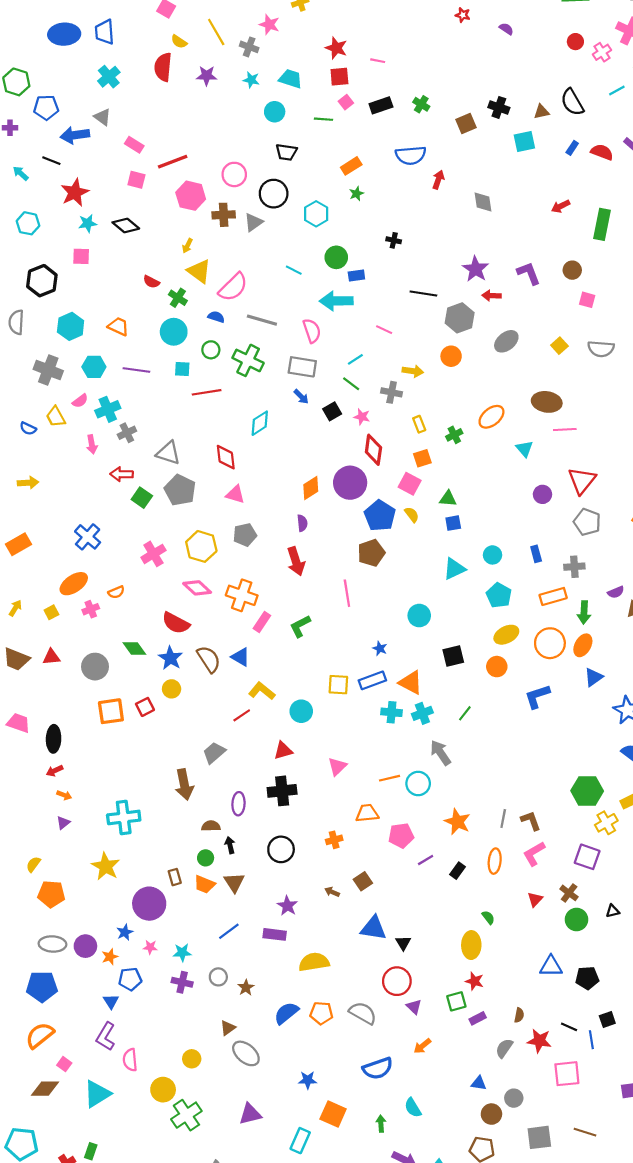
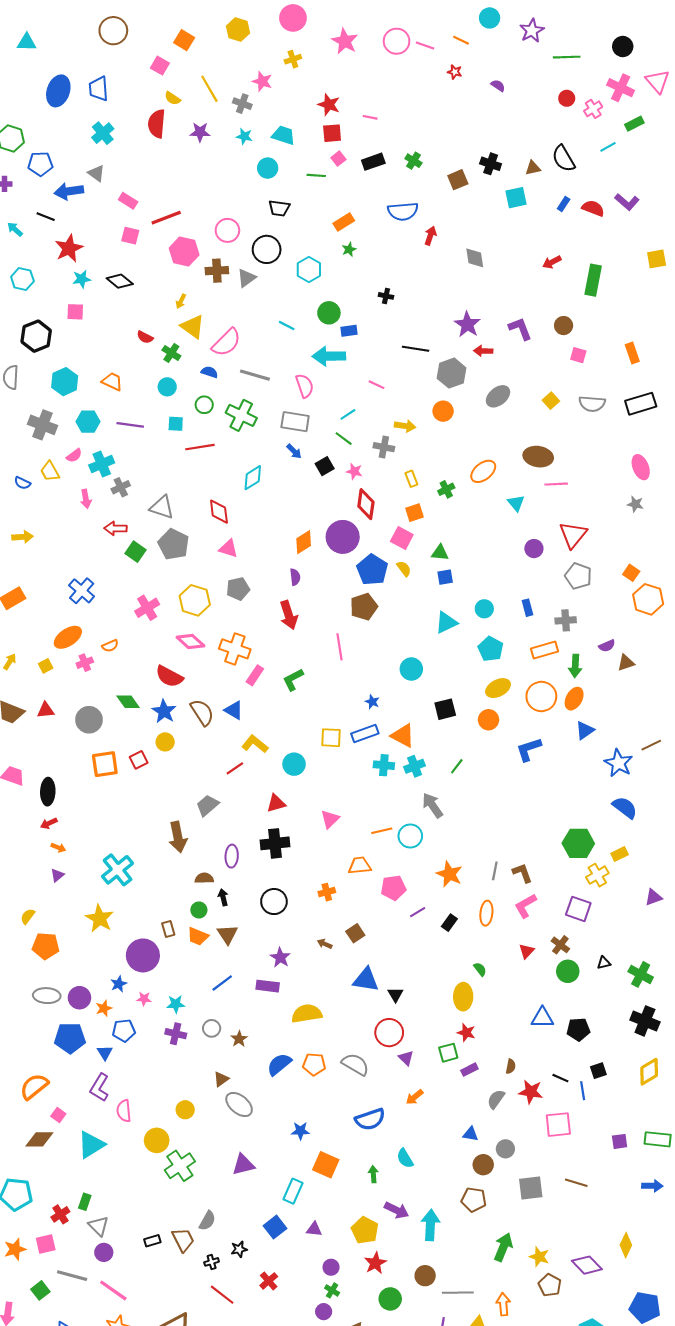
blue ellipse: (64, 34) -> (58, 91), turned -68
cyan circle: (174, 332) -> (167, 387), size x0.7
cyan cross: (124, 817) -> (118, 870), turned -32
blue pentagon: (42, 986) -> (70, 1038), moved

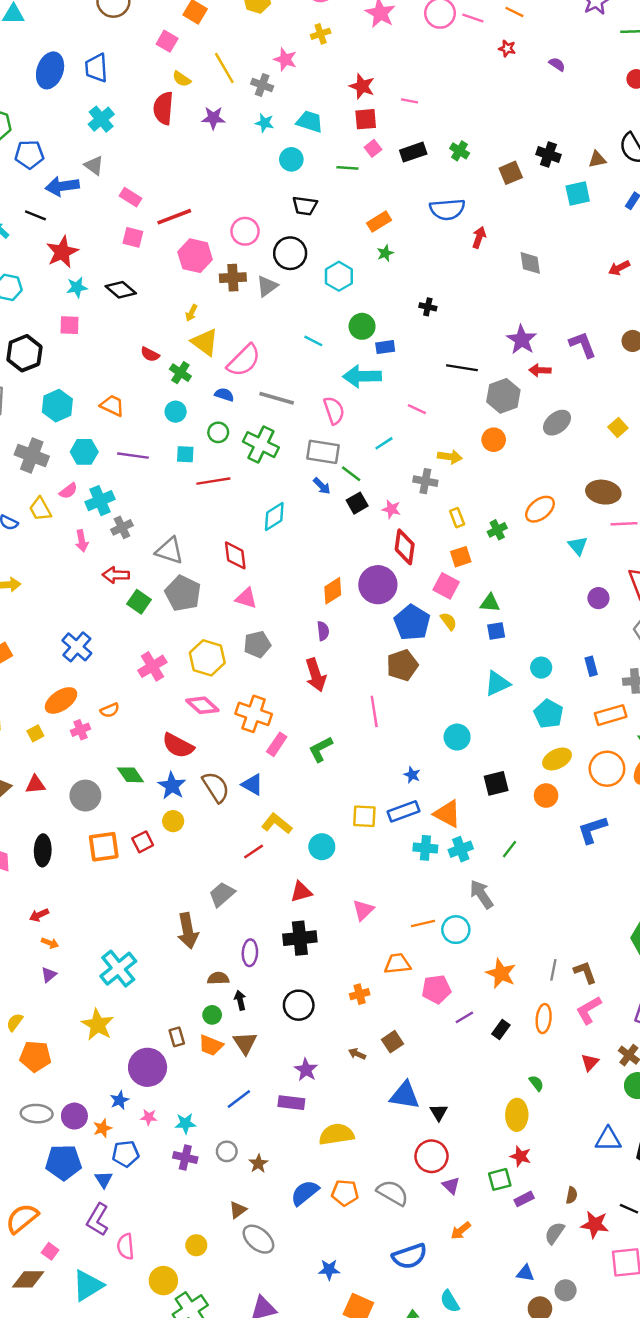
green line: (344, 439) -> (351, 474), moved
black ellipse: (48, 792) -> (43, 850), moved

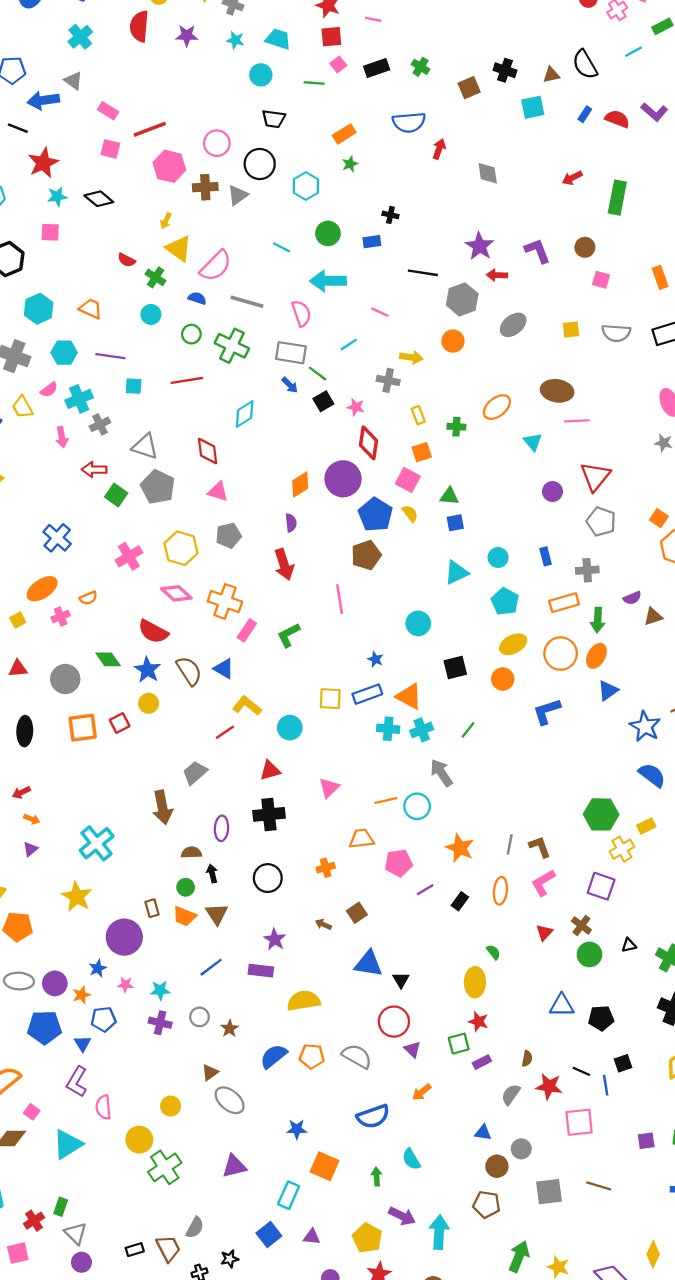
blue rectangle: (385, 347) -> (372, 242), moved
yellow square: (618, 427) -> (571, 329), turned 36
cyan square: (185, 454) -> (134, 386), moved
green cross: (497, 530) -> (456, 427), turned 30

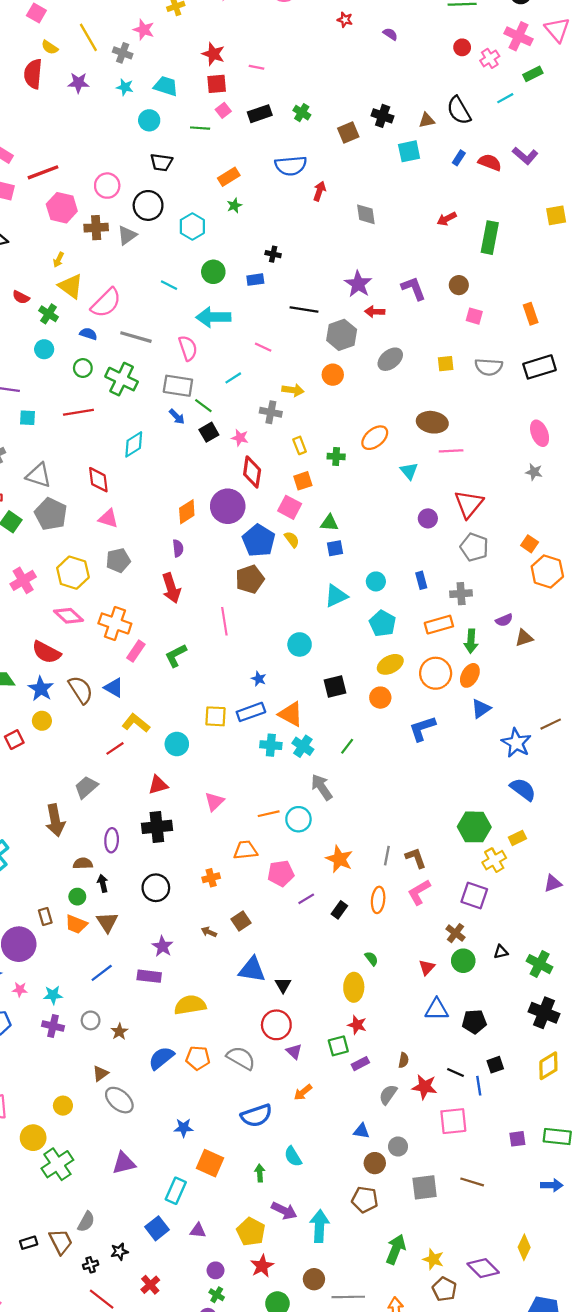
cyan cross: (422, 730) -> (303, 746), turned -35
red triangle: (544, 932) -> (427, 967), moved

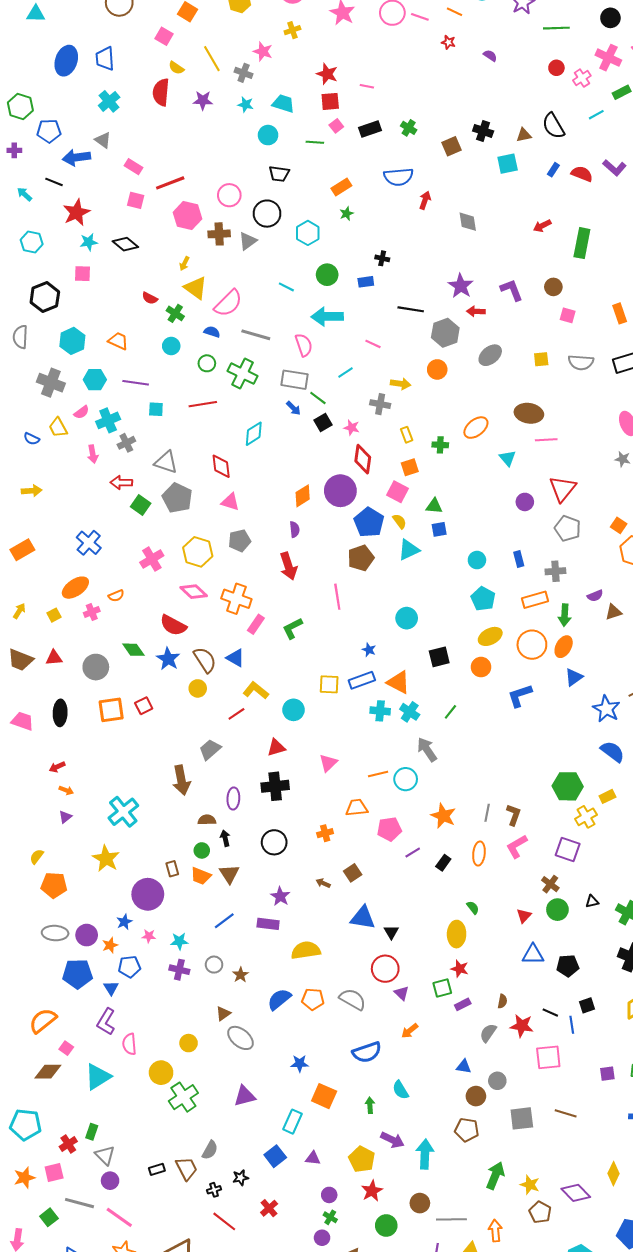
cyan triangle: (336, 596) -> (409, 550), moved
yellow circle: (42, 721) -> (198, 688), moved
brown L-shape: (416, 858) -> (514, 815), turned 40

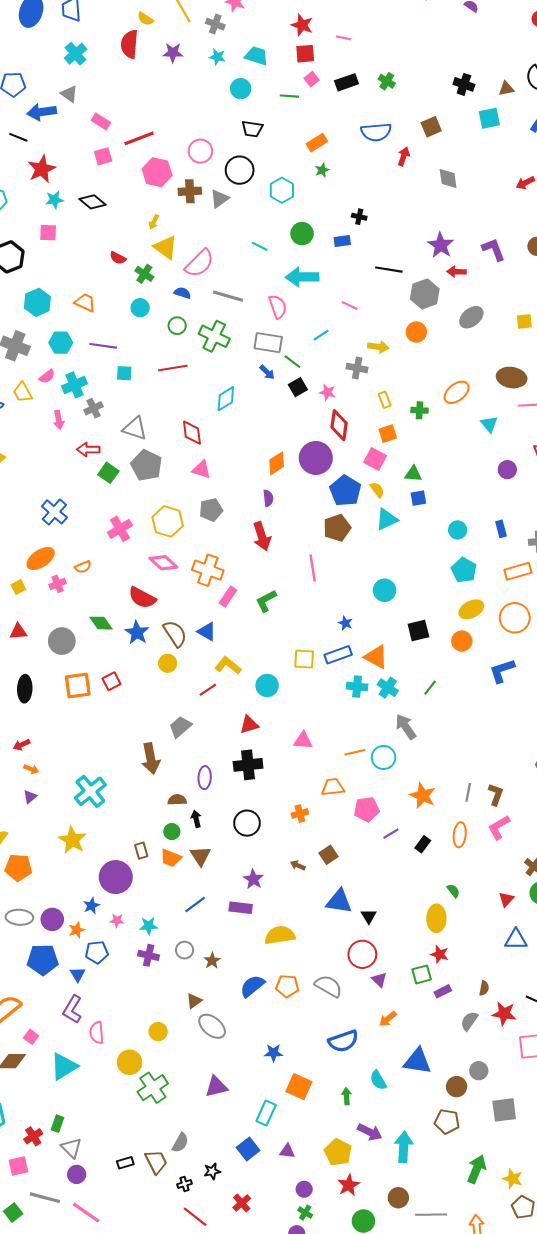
brown square: (451, 146) -> (431, 127), moved
pink square: (136, 200) -> (103, 156), turned -30
pink triangle: (328, 763) -> (303, 741), turned 48
blue triangle: (464, 1067) -> (417, 1061), moved, size x1.8

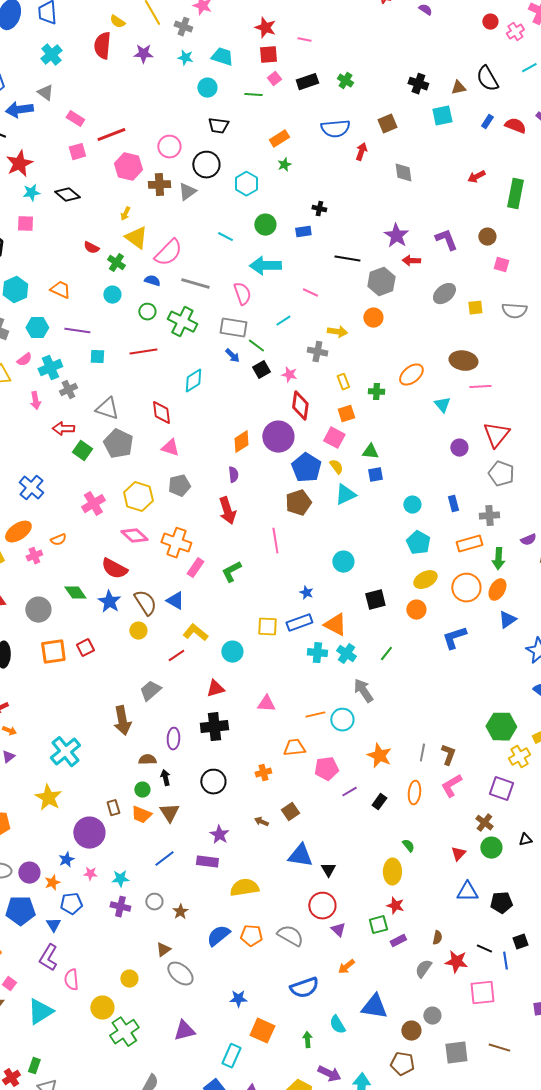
gray ellipse: (471, 317) -> (444, 294), moved

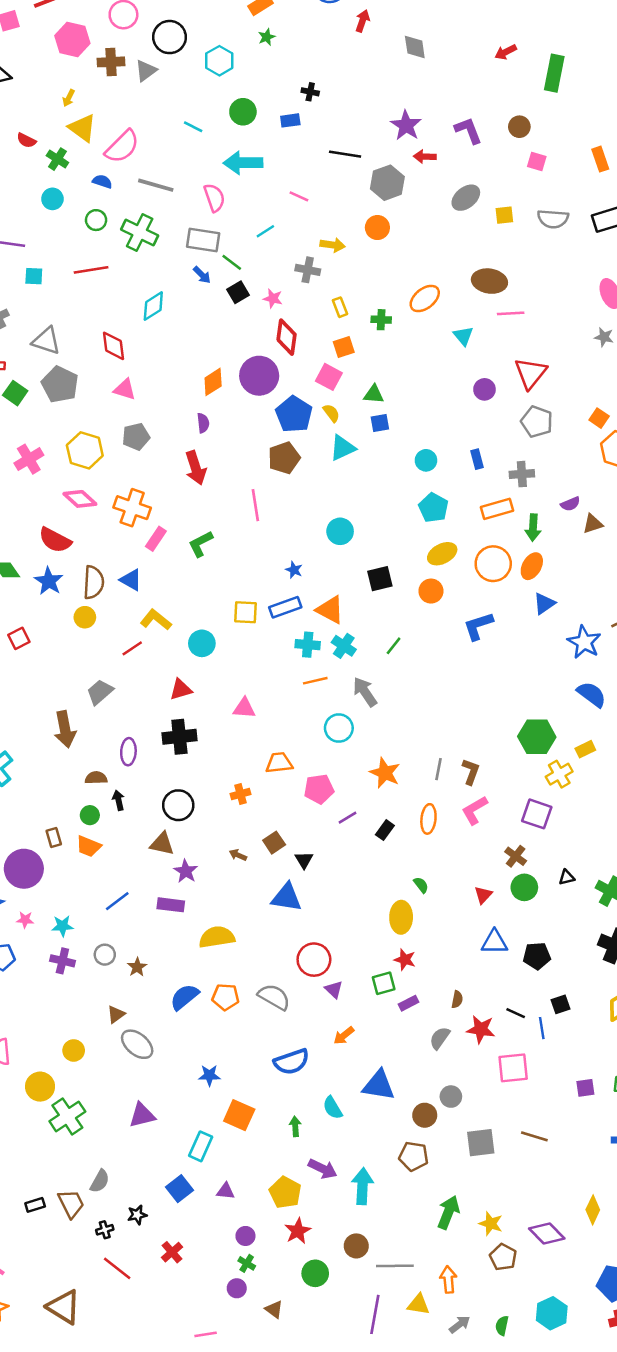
brown semicircle: (145, 603) -> (94, 582), turned 36
orange line: (315, 715) -> (315, 681), moved
brown triangle: (169, 813) -> (162, 844), moved, turned -45
black triangle: (328, 870) -> (304, 860), moved

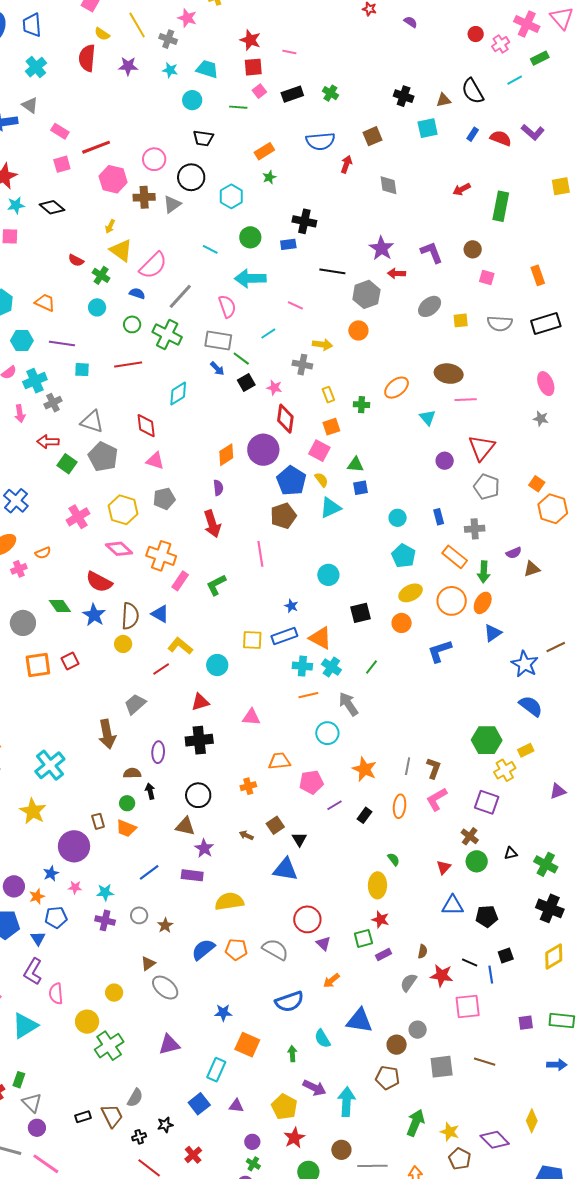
black cross: (310, 92) -> (304, 221), size x1.6
gray line: (156, 185) -> (180, 296), turned -64
orange rectangle: (497, 509) -> (455, 557), turned 55

